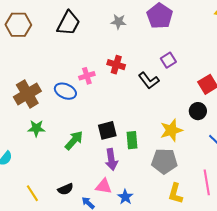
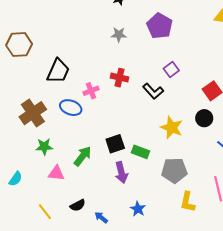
black trapezoid: (68, 23) -> (58, 71), moved
yellow star: (171, 130) -> (172, 128), moved, turned -30
green rectangle: (132, 140) -> (141, 152), turned -60
pink triangle: (104, 186) -> (56, 173), moved

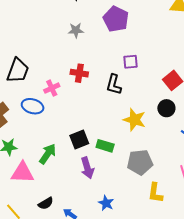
purple square: (171, 69) -> (130, 62), turned 35
black L-shape: (153, 91) -> (114, 85), turned 60
pink triangle: (56, 173) -> (22, 173), size x1.4

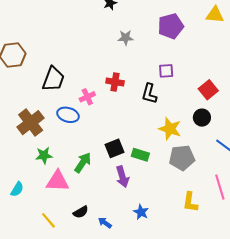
purple pentagon: (116, 19) -> (171, 26), moved, turned 30
gray star: (76, 30) -> (126, 38), moved
gray pentagon: (140, 162) -> (182, 158), moved

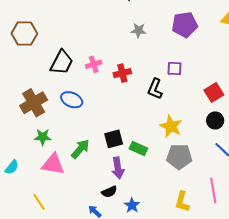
red cross: (115, 82) -> (122, 73), turned -30
pink cross: (87, 97) -> (94, 64), moved
black circle: (202, 118) -> (215, 120), moved
black semicircle: (81, 212) -> (109, 192), moved

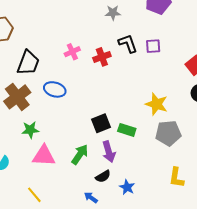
black trapezoid: (62, 62) -> (28, 63), moved
black L-shape: (155, 89) -> (128, 44), moved, turned 145
green arrow: (80, 149) -> (80, 154), moved

